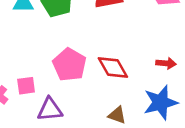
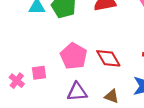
purple triangle: (50, 110) -> (77, 92), moved

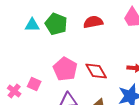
pink square: (39, 73) -> (34, 84), turned 32

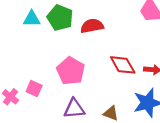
red semicircle: (93, 22) -> (92, 26), moved
red diamond: (96, 71) -> (123, 65), moved

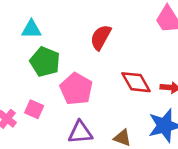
green pentagon: (60, 18) -> (45, 62), moved
red semicircle: (92, 26) -> (101, 37), turned -50

